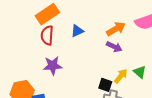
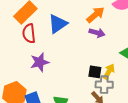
blue triangle: (77, 31) -> (58, 24), size x1.5
yellow arrow: (121, 76) -> (109, 71), moved

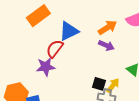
red semicircle: (29, 33) -> (55, 49), moved, turned 36

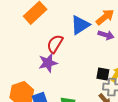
blue triangle: (69, 31) -> (80, 25), moved

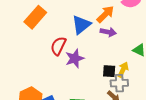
purple star: (48, 63) -> (75, 58), moved

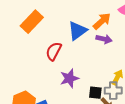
purple star: (75, 58) -> (69, 78), moved
black square: (109, 71) -> (95, 93), moved

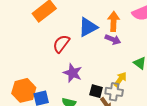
orange arrow: (102, 21) -> (114, 21), turned -54
purple star: (69, 78) -> (73, 73), turned 30

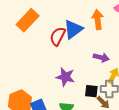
purple arrow: (113, 39) -> (101, 57), moved
red semicircle: (61, 44) -> (58, 36), moved

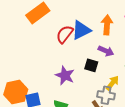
purple arrow: (101, 57) -> (106, 51), moved
black square: (91, 91) -> (91, 65), moved

